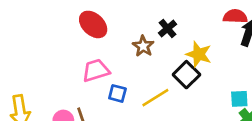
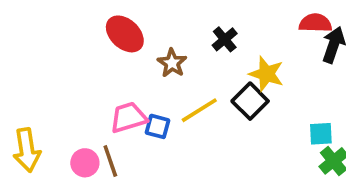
brown star: (143, 46) -> (172, 63), moved
pink trapezoid: (96, 70) -> (128, 117), moved
yellow line: (155, 98) -> (199, 110), moved

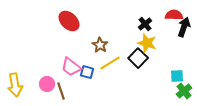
black cross: (225, 39) -> (145, 24), moved
brown star: (172, 63) -> (100, 45), moved
pink trapezoid: (128, 117) -> (71, 67), turned -125
pink circle: (85, 163) -> (47, 84), moved

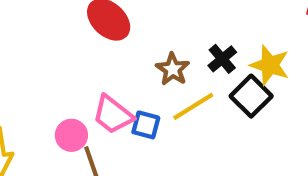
black cross: (145, 24) -> (222, 59), moved
pink circle: (47, 84) -> (71, 135), moved

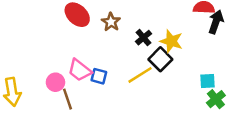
brown star: (173, 69) -> (111, 22), moved
yellow line: (193, 106) -> (140, 75), moved

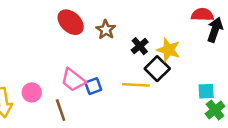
yellow line: (140, 75) -> (136, 85), turned 35
blue square: (99, 76) -> (93, 86), turned -35
pink circle: (55, 82) -> (32, 92), moved

